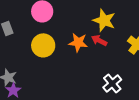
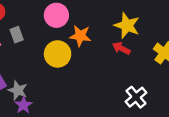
orange star: (78, 42) -> (80, 36), moved

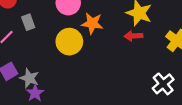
red arrow: (121, 48) -> (133, 36), turned -30
white cross: (136, 97) -> (163, 84), moved

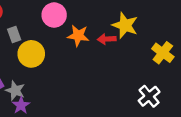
red arrow: (133, 36) -> (107, 39), moved
yellow circle: (69, 42) -> (31, 54), moved

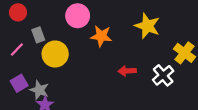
red arrow: (107, 39) -> (127, 71), moved
white cross: (149, 96) -> (163, 75), moved

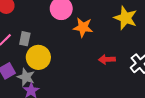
gray rectangle: (38, 35) -> (25, 39), moved, turned 32
yellow circle: (55, 54) -> (38, 57), moved

